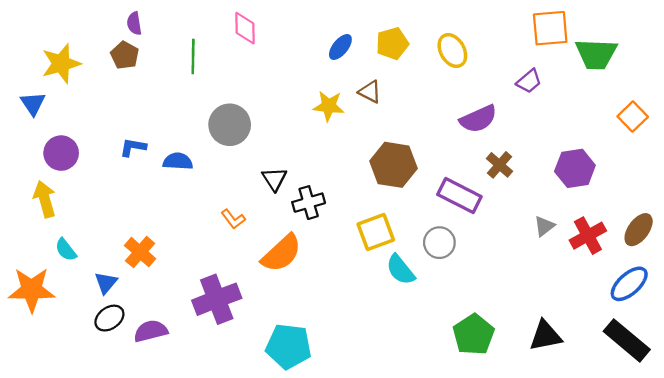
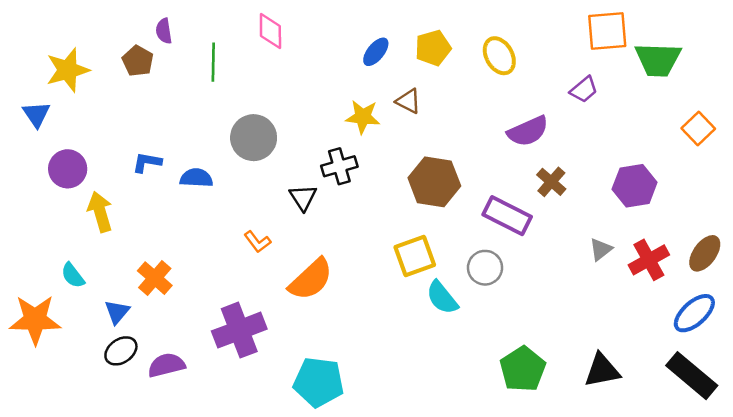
purple semicircle: (134, 23) -> (164, 31), moved
yellow arrow: (45, 199) -> (100, 212), moved
black cross: (309, 203) -> (339, 166), moved

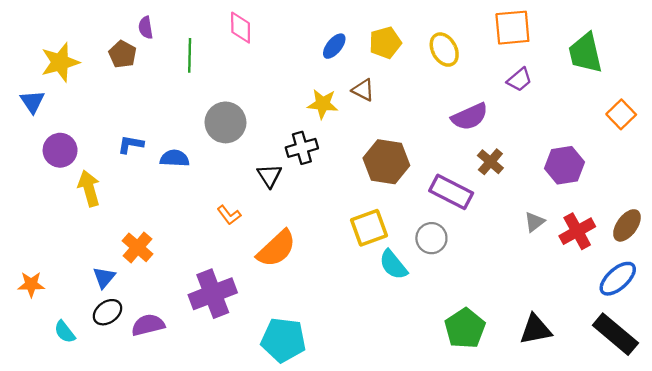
orange square: (607, 31) -> (512, 28), moved
green trapezoid: (658, 60) -> (585, 53), turned 75
cyan semicircle: (73, 275) -> (65, 332), moved
orange star: (35, 320) -> (31, 284), size x0.6

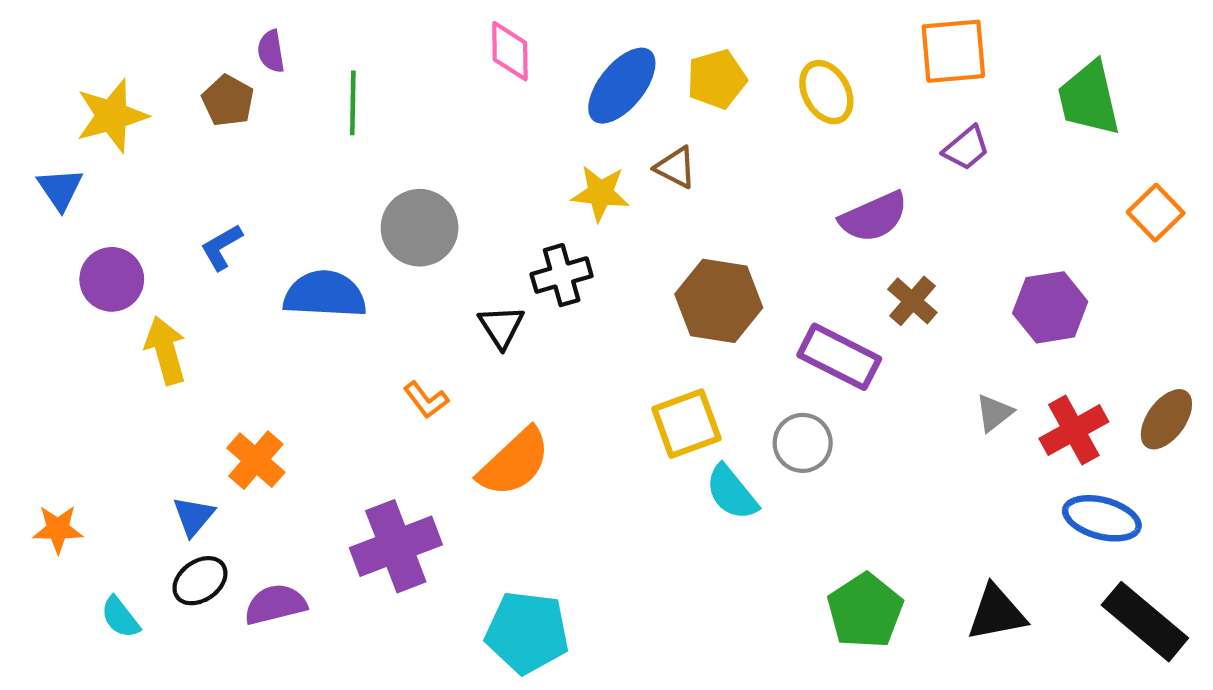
pink diamond: (241, 28) -> (510, 51), moved
blue ellipse: (334, 46) -> (622, 86), size x1.6
blue L-shape: (131, 144) -> (222, 247), moved, turned -40
blue semicircle: (175, 158) -> (325, 294), size x1.5
blue ellipse: (618, 279) -> (1102, 518), moved, turned 57

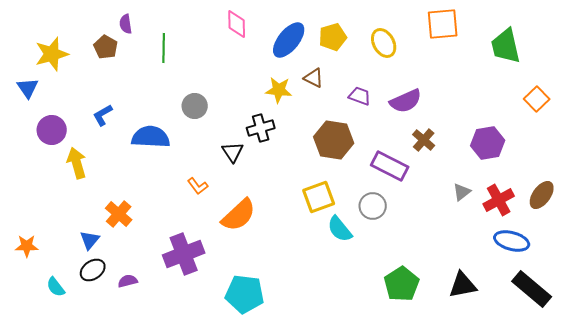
purple trapezoid: (966, 148) -> (360, 96), moved, turned -120
gray circle: (420, 228) -> (195, 106), size x0.7
purple semicircle: (275, 604) -> (128, 281), size x0.7

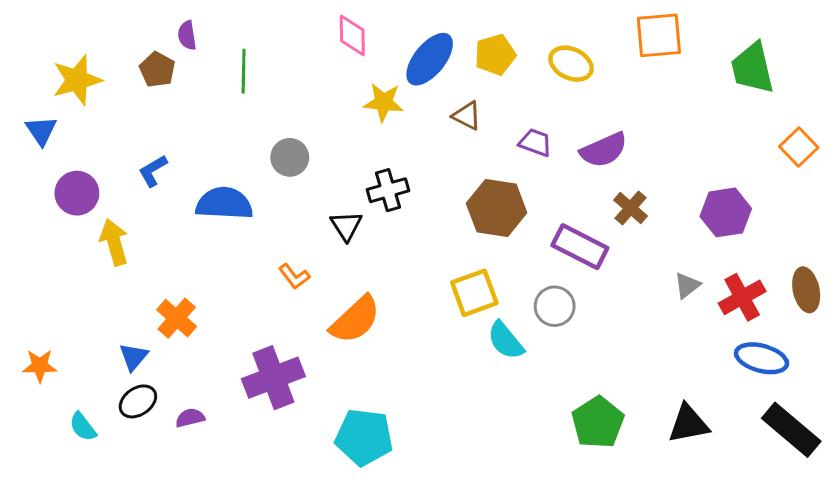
yellow ellipse: (384, 43) -> (571, 64), turned -36
yellow star: (279, 90) -> (383, 102), moved
brown ellipse: (542, 195) -> (806, 290), turned -48

